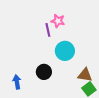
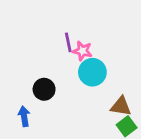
pink star: (58, 21) -> (82, 51), moved
black circle: (44, 72) -> (44, 89), moved

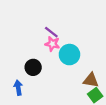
purple line: (68, 42) -> (51, 32), turned -40
pink star: (82, 51) -> (52, 44), moved

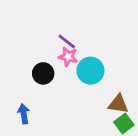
black circle: (33, 67) -> (43, 73), moved

